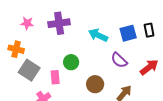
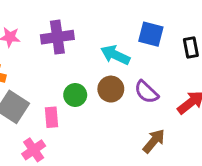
blue square: (128, 33) -> (151, 34), moved, turned 30
brown circle: (95, 84) -> (111, 89), moved

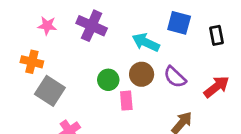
purple cross: (57, 37) -> (92, 26), turned 32
pink rectangle: (51, 117) -> (126, 101), moved

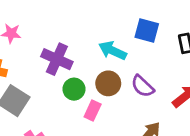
purple cross: (92, 26) -> (57, 59), moved
pink rectangle: (126, 101) -> (93, 111), turned 30

